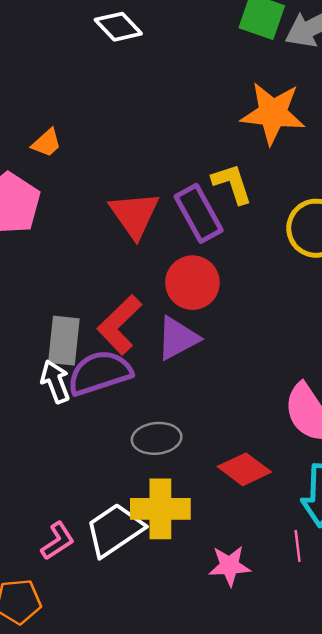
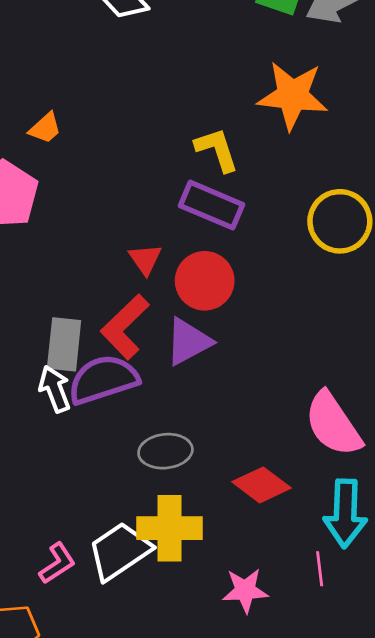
yellow L-shape: (232, 184) -> (217, 150), moved
purple rectangle: (199, 213) -> (211, 205), turned -38
red triangle: (134, 215) -> (145, 259), moved, size x0.6

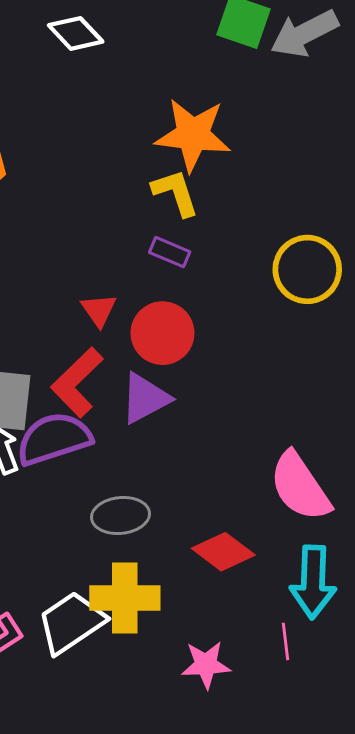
orange star: (293, 96) -> (193, 135), moved
purple rectangle: (211, 205) -> (170, 252), size x0.6

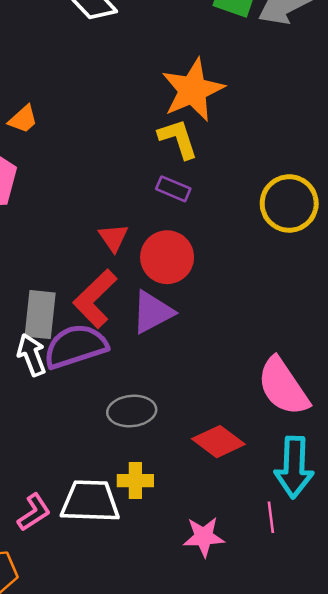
orange star: (193, 135) -> (193, 90), turned -30
yellow cross: (125, 598) -> (135, 481), size x0.6
white trapezoid: (71, 623) -> (90, 501), turned 36

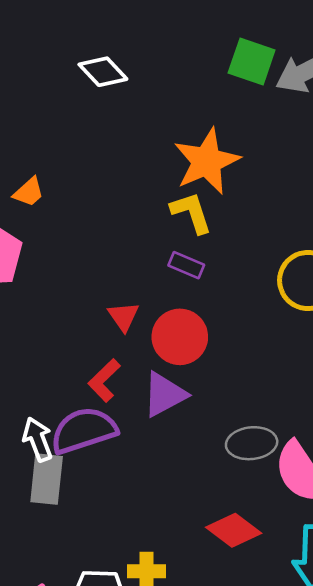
red L-shape: (95, 299) -> (104, 380), size x0.7
gray rectangle: (40, 315) -> (47, 479), moved
gray ellipse: (132, 411) -> (252, 443), moved

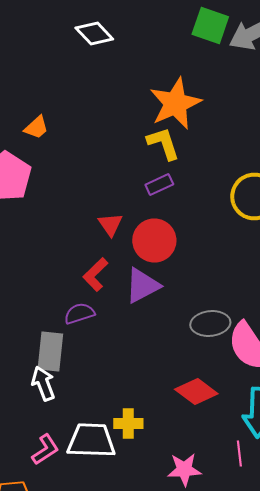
purple rectangle: (186, 265) -> (159, 184), turned -48
purple semicircle: (84, 430) -> (79, 314), size x0.6
white arrow: (38, 439) -> (43, 384), moved

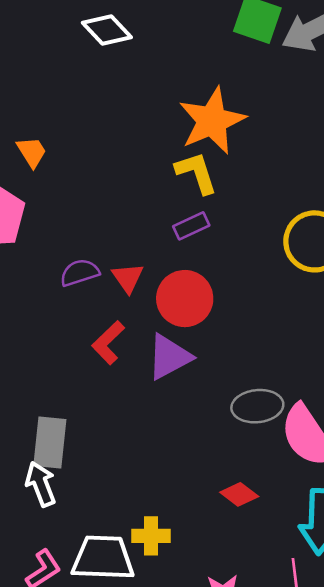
orange trapezoid: (36, 128) -> (32, 152), turned -80
purple semicircle: (79, 314) -> (80, 273), moved
red diamond: (196, 392) -> (239, 494), size x0.7

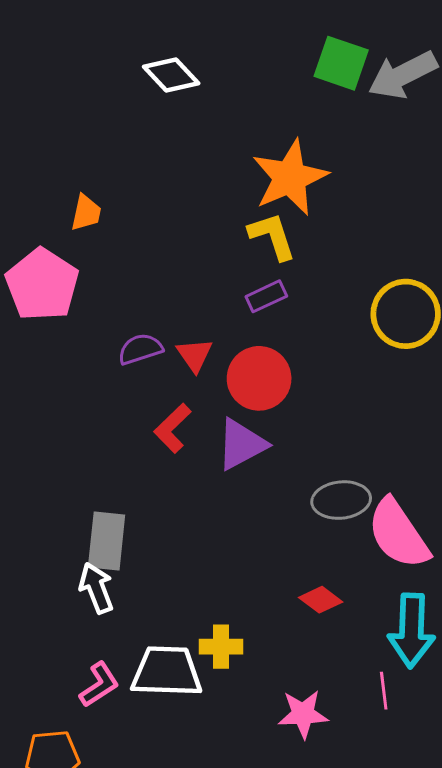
orange trapezoid: (32, 152) -> (86, 213), turned 44

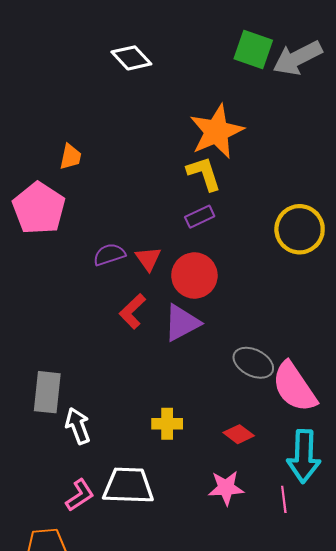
gray ellipse: (341, 500) -> (253, 363), turned 33
gray rectangle: (107, 541) -> (47, 392), moved
yellow cross: (221, 647) -> (167, 424), moved
pink star: (303, 714) -> (226, 488), moved

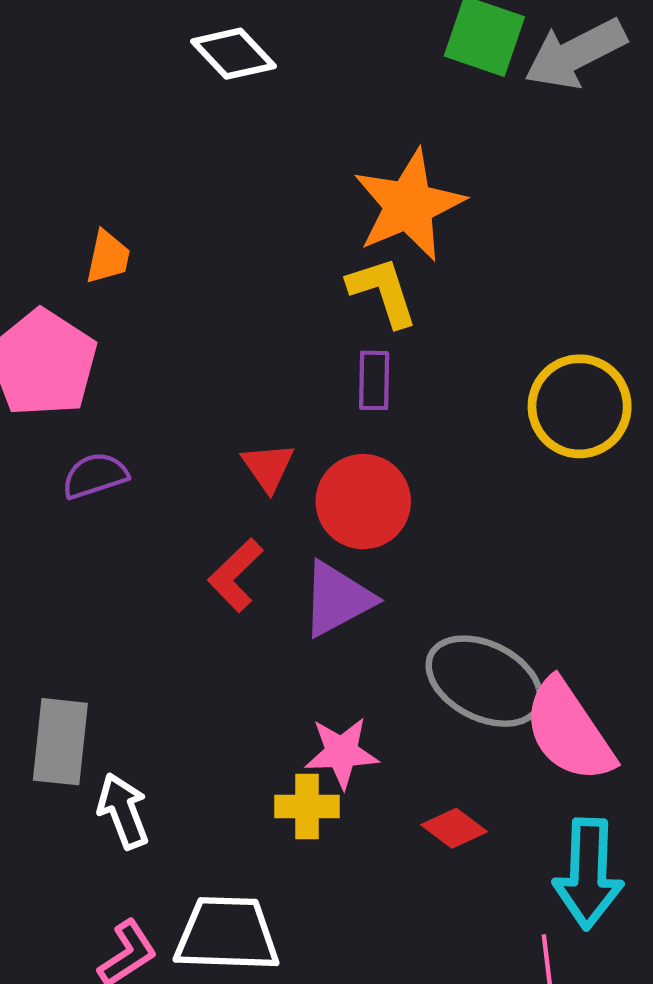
purple rectangle: (200, 217) -> (374, 380), turned -64
purple semicircle: (109, 254) -> (95, 476), moved
gray ellipse: (253, 363) -> (484, 681), size x1.4
pink star: (226, 488) -> (342, 753), moved

